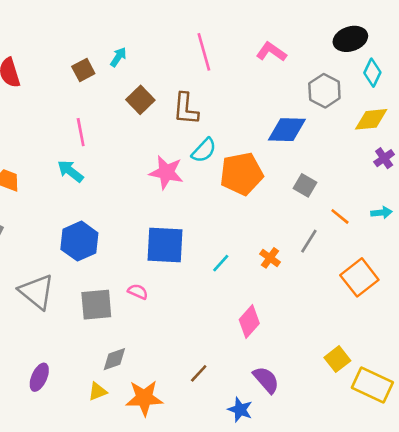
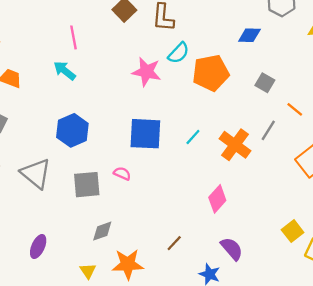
blue diamond: (287, 130) -> (249, 35), size x0.7
orange cross: (270, 258) -> (235, 145), size x1.8
cyan line: (221, 263) -> (193, 137), moved
yellow triangle: (98, 391) -> (88, 271), moved, turned -42

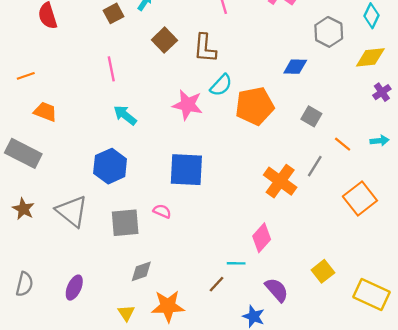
cyan arrow: (65, 71) -> (125, 115), moved
cyan line: (193, 137) -> (236, 263), moved, turned 49
yellow square: (293, 231) -> (323, 271), moved

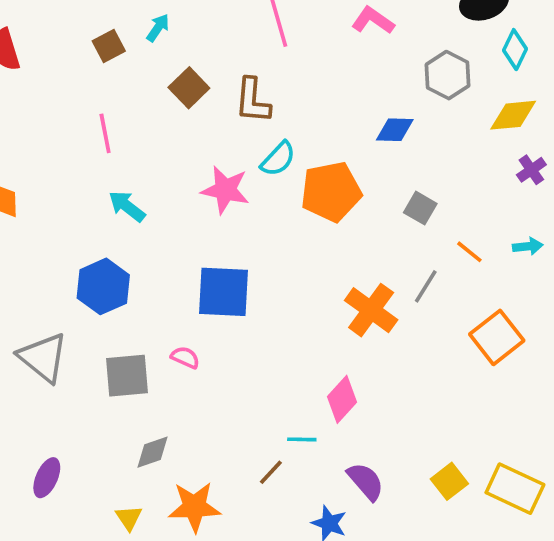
yellow square: (323, 271) -> (449, 481), moved

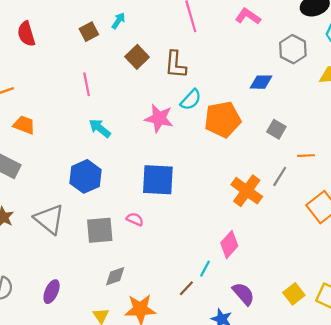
orange line: (469, 252) -> (306, 156), turned -42
cyan line: (302, 439) -> (205, 269), turned -63

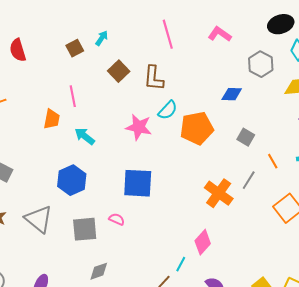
orange trapezoid: (24, 125) -> (52, 119), moved, turned 80
orange line: (306, 156) -> (273, 161), turned 63

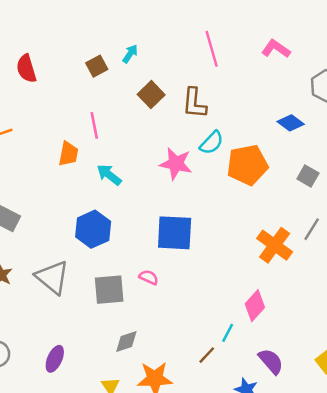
blue diamond: (232, 94) -> (291, 123), turned 35

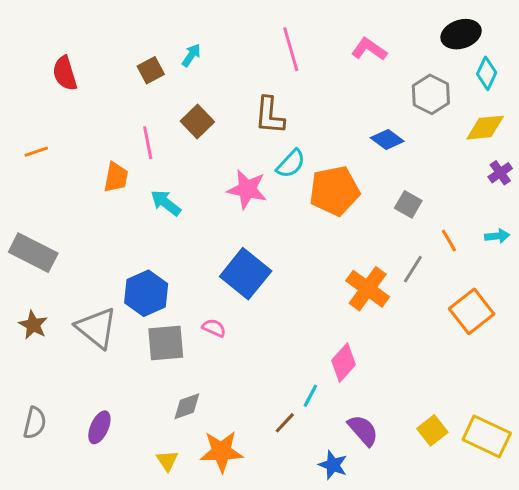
brown square: (151, 95) -> (197, 122), moved
blue hexagon: (93, 229) -> (146, 293), moved
blue square: (175, 233) -> (246, 274), turned 36

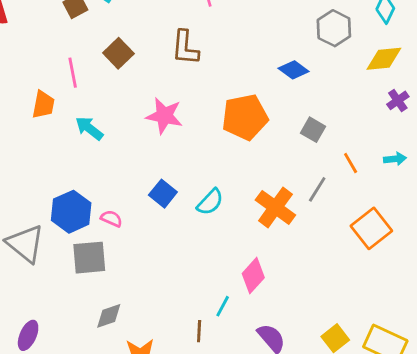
cyan semicircle: (291, 164) -> (210, 202), moved
blue square: (246, 274) -> (163, 194), size x0.6
pink semicircle: (214, 328) -> (111, 219), moved
brown line: (285, 423) -> (199, 331), turned -40

